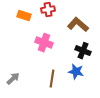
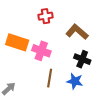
orange rectangle: (24, 16) -> (17, 42), moved, size x1.5
brown line: (52, 79) -> (50, 78), moved

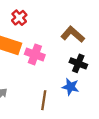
red cross: (45, 16) -> (19, 18), moved, turned -32
brown line: (50, 78) -> (44, 100), moved

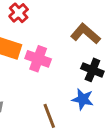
brown line: (44, 100) -> (49, 116), turned -30

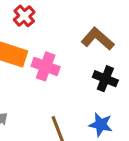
blue star: (83, 99) -> (101, 125), moved

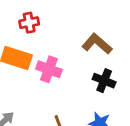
red cross: (24, 16) -> (29, 23), turned 30

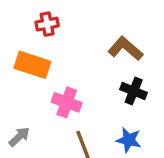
pink cross: (49, 69) -> (67, 102), moved

